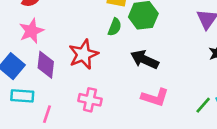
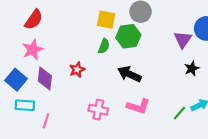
red star: (83, 54) -> (77, 70), size x0.6
pink cross: (90, 100) -> (98, 110), moved

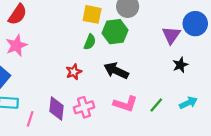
red star: (77, 70) -> (74, 72), moved
purple diamond: (45, 79) -> (57, 108), moved
pink cross: (98, 110) -> (84, 107), turned -30
green line: (179, 113) -> (156, 105), moved

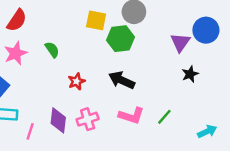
green semicircle: (90, 42) -> (52, 50), moved, turned -56
cyan arrow: (188, 103) -> (207, 131), moved

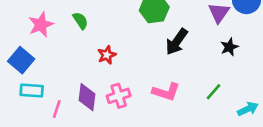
black arrow: (122, 80) -> (177, 42), moved, turned -80
green line: (164, 117) -> (214, 92), moved

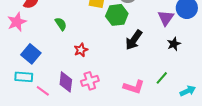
pink star: (41, 25) -> (17, 22), moved
blue square: (21, 60) -> (31, 54), moved
pink L-shape: (166, 92) -> (134, 87), moved
pink line: (57, 109) -> (43, 91), turned -72

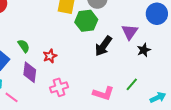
purple triangle: (166, 18) -> (130, 32), moved
green semicircle: (61, 24) -> (24, 46), moved
purple diamond: (66, 82) -> (30, 72), moved

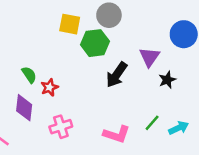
green semicircle: (24, 46) -> (29, 75), moved
cyan arrow: (158, 97) -> (179, 128), moved

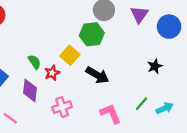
yellow square: (70, 24) -> (70, 55), moved, turned 30
purple triangle: (150, 57) -> (139, 14), moved
black arrow: (117, 75) -> (97, 75), moved, turned -95
pink L-shape: (117, 134) -> (111, 114), turned -130

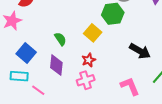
red star: (52, 73) -> (89, 60), moved
black arrow: (97, 75) -> (140, 51), moved

